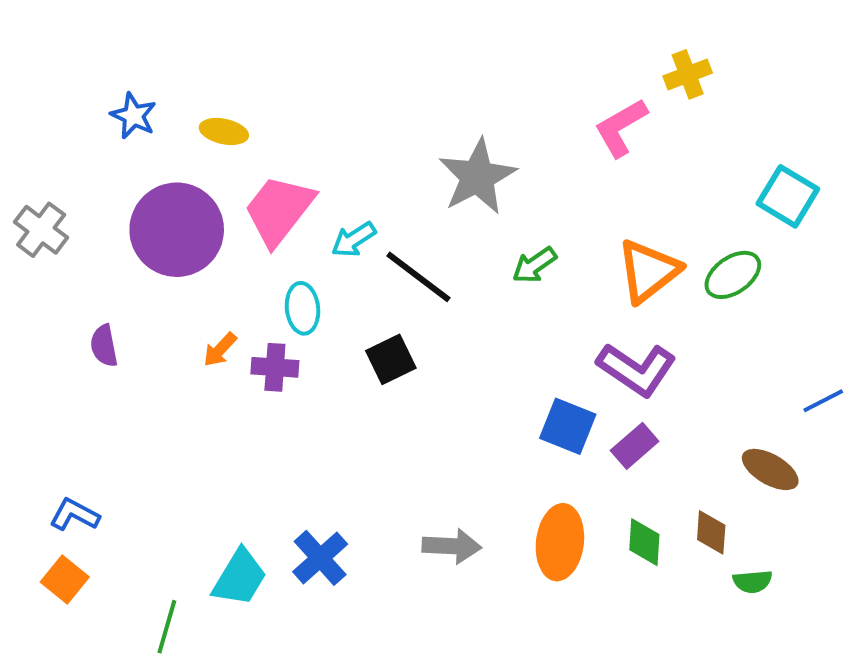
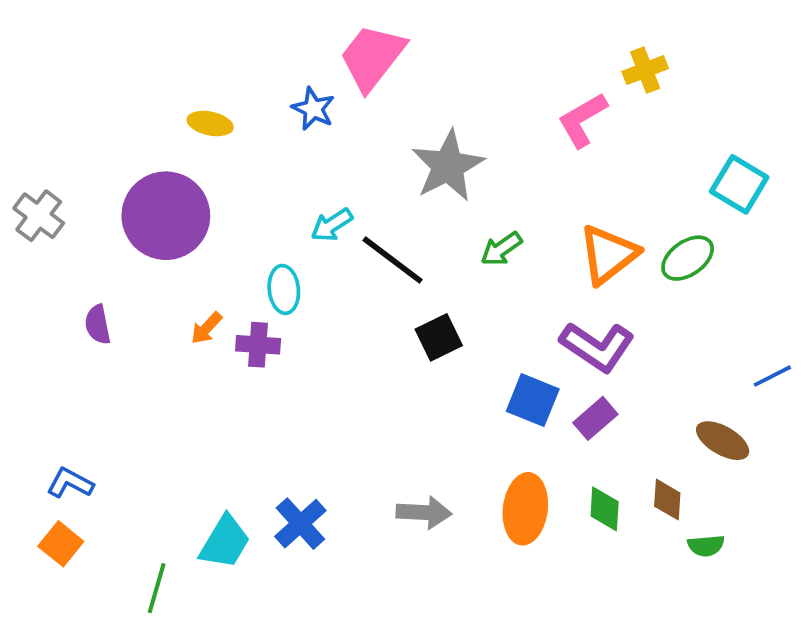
blue star: (133, 116) -> (313, 109), moved
pink trapezoid: (279, 210) -> (372, 57), moved
black square: (391, 359) -> (439, 337), moved

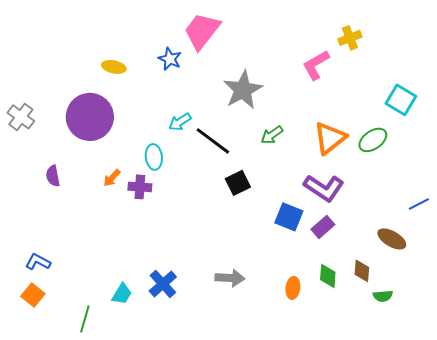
orange ellipse: (525, 509) -> (293, 288), moved, size x0.6
cyan trapezoid: (225, 542) -> (122, 294), size x0.7

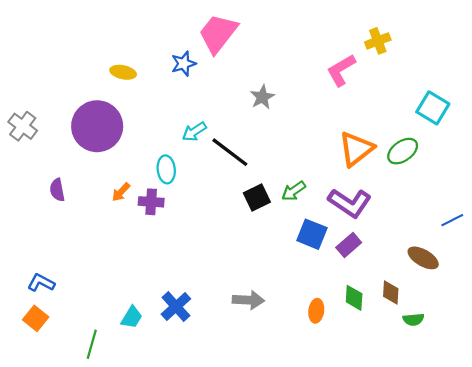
blue star: (170, 59) -> (183, 64), turned 30
gray star: (243, 90) -> (262, 97), size x0.6
green arrow: (272, 135) -> (294, 191), moved

